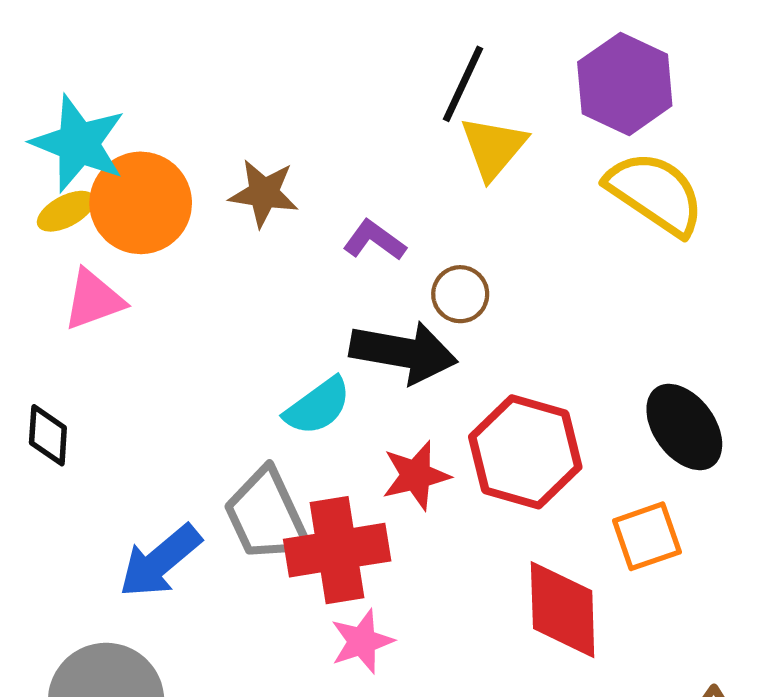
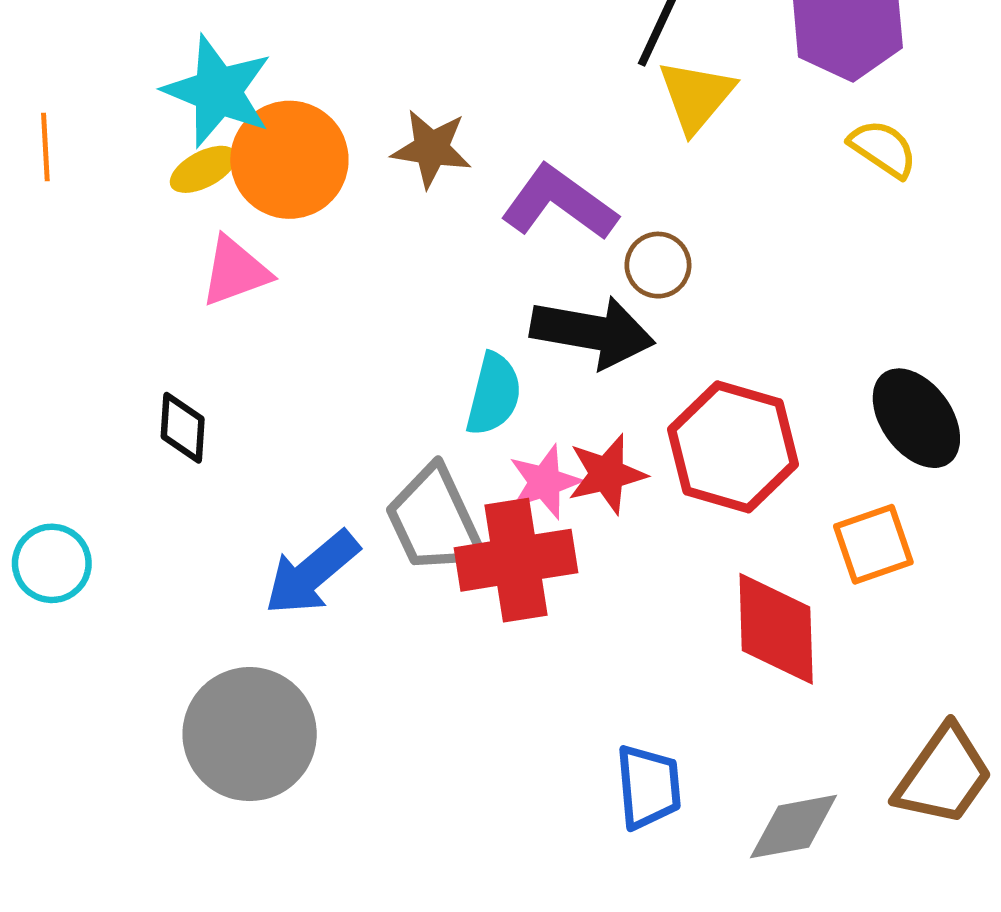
yellow semicircle: (655, 193) -> (883, 149), size x0.6
purple L-shape: (374, 240) -> (559, 203), size x1.6
cyan semicircle: (318, 406) -> (494, 394), turned -40
pink star: (362, 641) -> (545, 482), moved

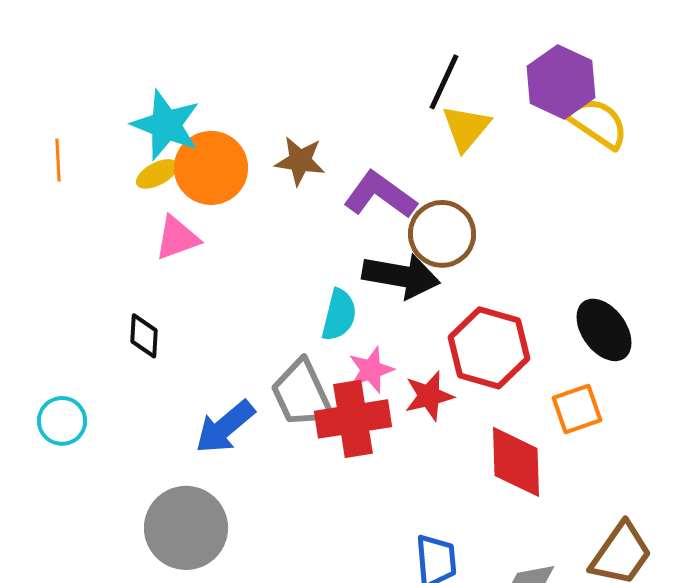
yellow semicircle: (883, 149) -> (598, 123), moved, size x1.4
brown circle: (658, 265) -> (442, 234), size x1.6
red star: (607, 474) -> (429, 396), moved

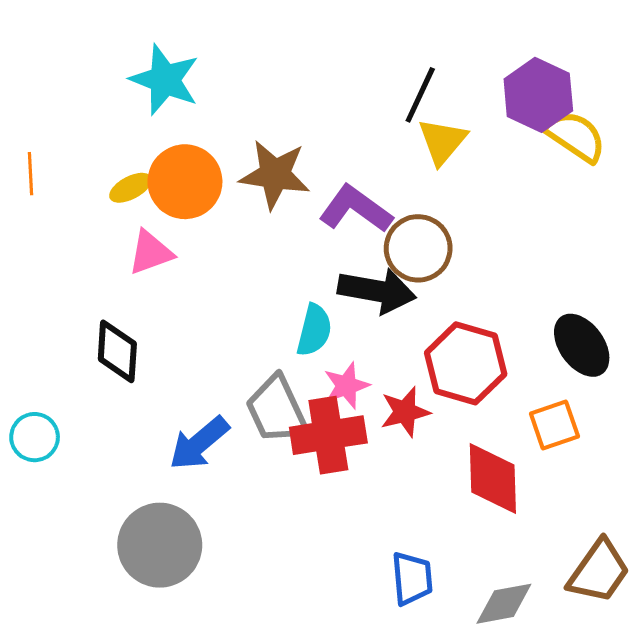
cyan star: (166, 125) -> (165, 80), moved
brown star: (300, 161) -> (275, 175), size x1.4
black diamond: (144, 336) -> (117, 351), size x1.4

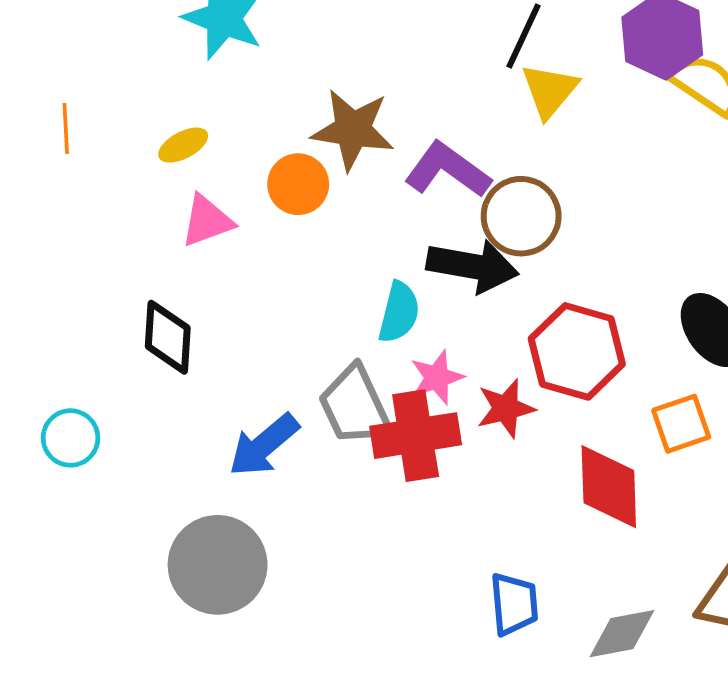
orange circle: (185, 182) -> (298, 184), moved, size x0.7

